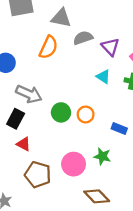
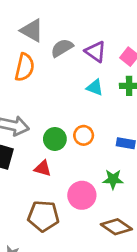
gray triangle: (61, 18) -> (32, 30), turned 30
red triangle: (24, 144) -> (43, 168), moved

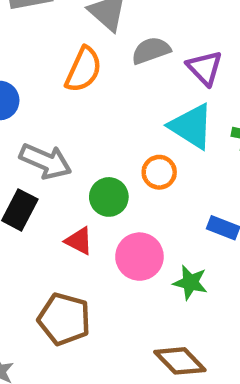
cyan triangle: (95, 88) -> (191, 126), size x1.6
orange circle: (84, 135) -> (159, 172), moved
pink circle: (82, 195) -> (139, 257), moved

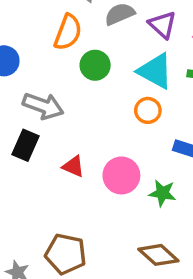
orange circle: (159, 172) -> (148, 110), moved
green circle: (109, 197) -> (95, 65), moved
brown pentagon: (64, 319) -> (66, 254), moved

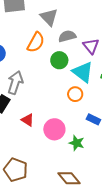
green circle: (95, 65) -> (59, 60), moved
gray arrow: (43, 106) -> (15, 83), turned -100

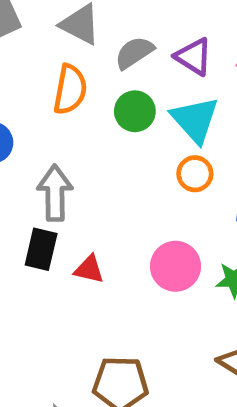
cyan triangle: (83, 72) -> (195, 120), turned 30
red triangle: (28, 120) -> (89, 269), moved

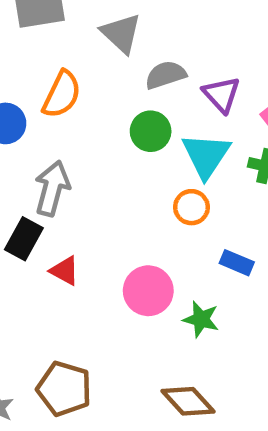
orange semicircle: (70, 89) -> (62, 94), moved

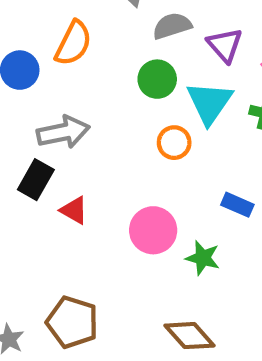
gray arrow: (52, 188) -> (63, 132), turned 63
orange circle: (191, 207) -> (174, 143), moved

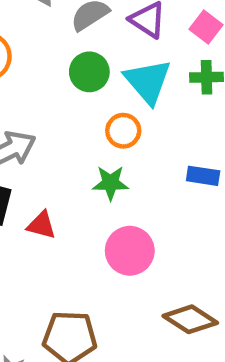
pink circle: (153, 230) -> (130, 251), moved
green star: (203, 258) -> (110, 183), moved

